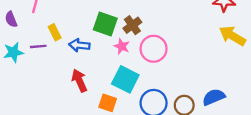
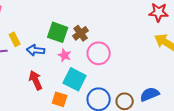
pink star: (122, 46) -> (65, 55), moved

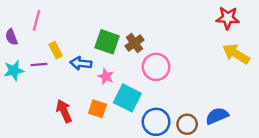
pink star: (65, 55) -> (106, 76), moved
red arrow: (36, 80) -> (64, 111), moved
orange square: (60, 99) -> (97, 109), moved

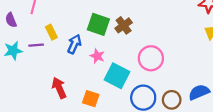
blue arrow: (81, 63) -> (74, 44), turned 108
pink circle: (156, 67) -> (151, 58), moved
orange square: (97, 109) -> (91, 99), moved

